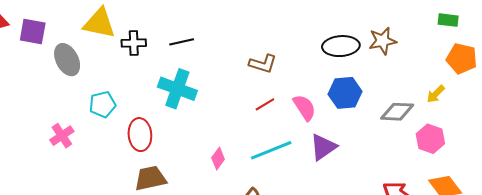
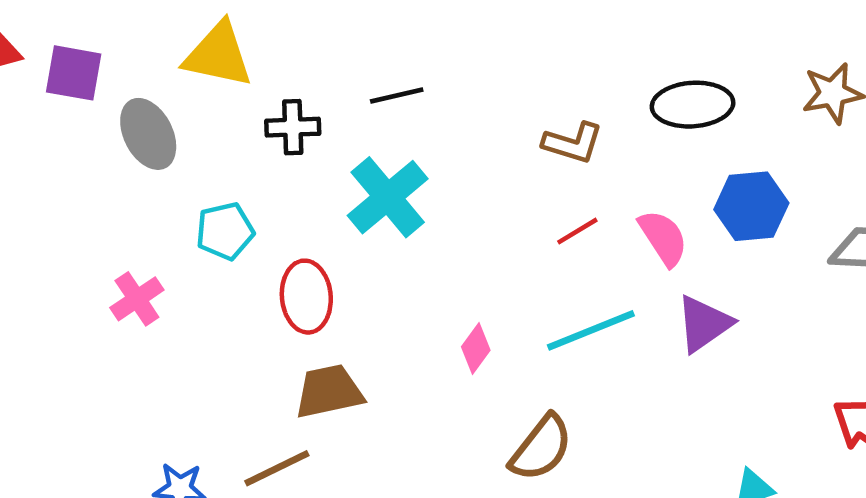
black cross: (134, 43) -> (293, 127), moved
black ellipse: (341, 46) -> (693, 105), moved
cyan cross: (177, 89) -> (388, 197), turned 30

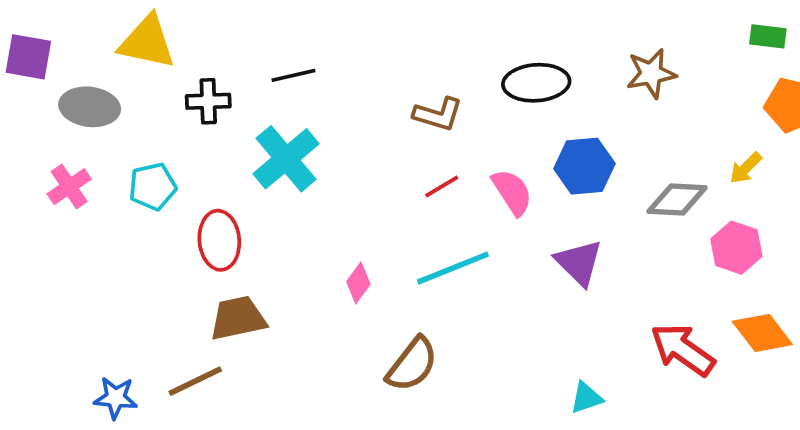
gray ellipse: (148, 134) -> (90, 107), turned -56
pink cross: (137, 299) -> (69, 187), moved
purple triangle: (704, 324) -> (579, 263), moved, turned -40

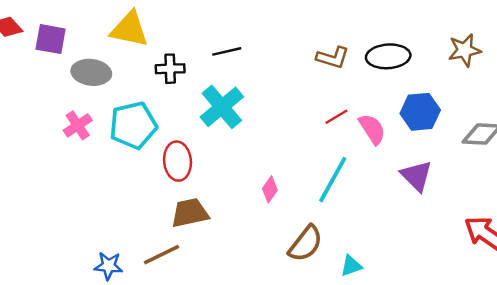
brown L-shape: (438, 114) -> (333, 58), moved
cyan pentagon: (153, 187) -> (133, 125), size x1.5
red line: (442, 187) -> (336, 117), moved
cyan line: (453, 268) -> (333, 180), turned -39
cyan triangle: (586, 398) -> (351, 266), moved

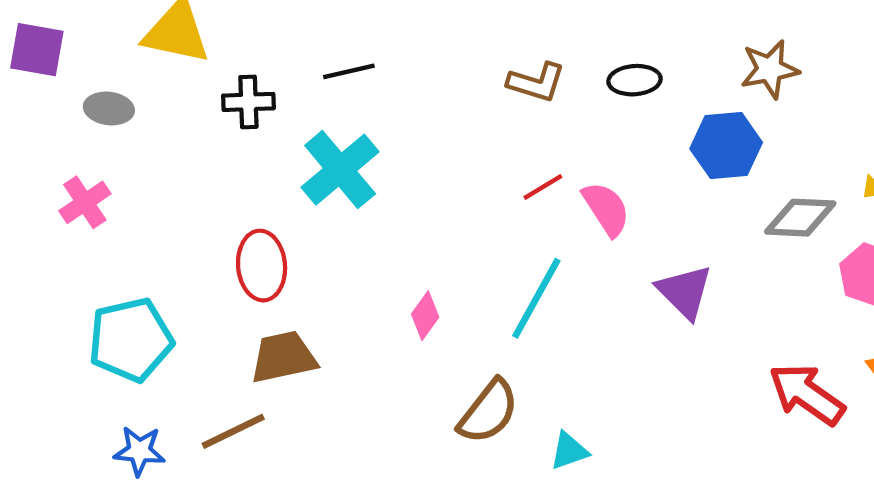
black ellipse: (388, 56) -> (634, 80), size x0.7
gray ellipse: (91, 72) -> (109, 109), size x0.7
blue hexagon: (420, 112) -> (726, 146), moved
cyan pentagon: (133, 125) -> (131, 340), moved

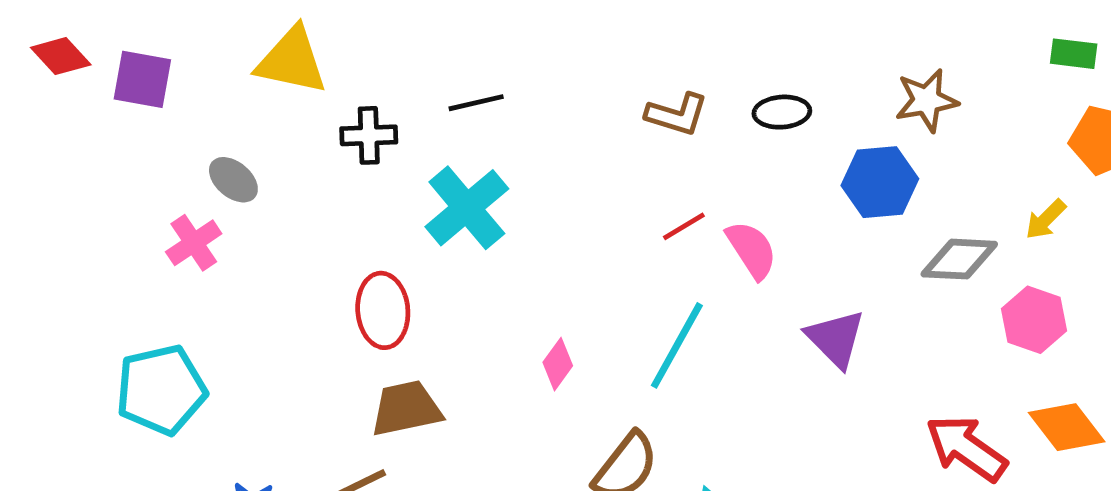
gray ellipse: (109, 109) -> (233, 180), moved, turned 33
cyan pentagon: (131, 340) -> (161, 390), moved

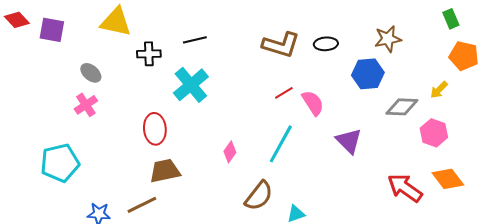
green rectangle: (1074, 54) -> (451, 19), turned 60
brown L-shape: (677, 114) -> (281, 45), size x1.4
pink cross: (194, 243) -> (86, 105), moved

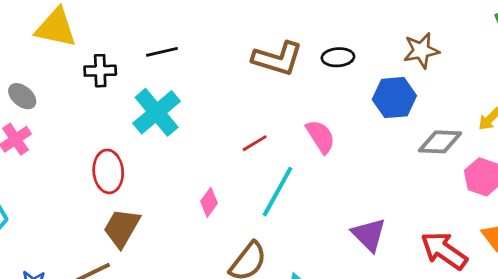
red line: (284, 93) -> (255, 143), moved
purple triangle: (349, 141) -> (369, 235), moved
brown trapezoid: (165, 171) -> (122, 228), turned -48

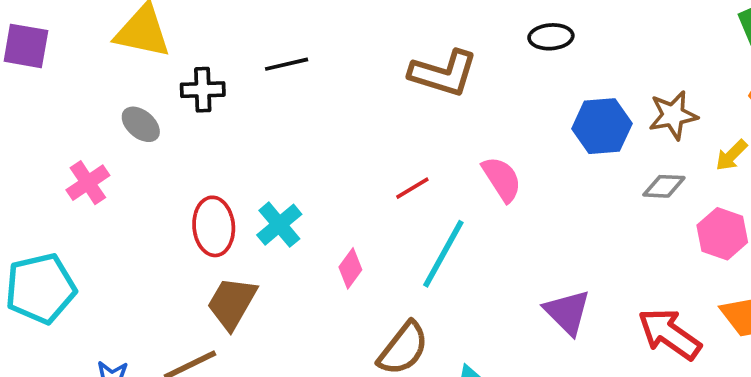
brown star: (421, 51) -> (673, 115), moved
black ellipse: (338, 57) -> (551, 37), moved
gray ellipse: (22, 96) -> (141, 124), moved
cyan cross: (157, 112) -> (279, 225), moved, size x0.7
gray diamond: (440, 142) -> (664, 186), size x0.7

